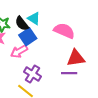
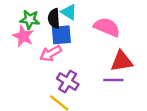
black semicircle: (22, 24) -> (54, 18), turned 35
blue square: (28, 37) -> (61, 35), turned 30

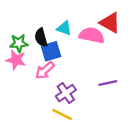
cyan triangle: (69, 12) -> (64, 28), moved
red triangle: (122, 61) -> (110, 23), moved, turned 50
purple cross: (68, 81) -> (66, 93), turned 36

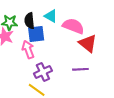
red triangle: (110, 23) -> (88, 43), moved
pink arrow: (45, 70) -> (28, 50), turned 102

